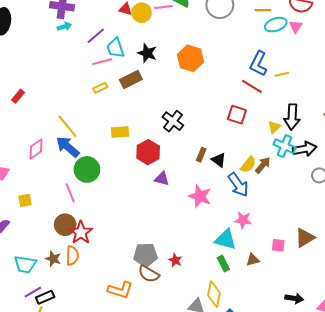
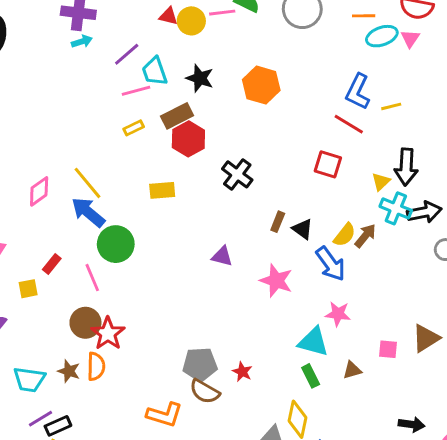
red rectangle: (18, 96) -> (52, 264), moved
pink diamond: (36, 149) -> (39, 191), moved
red hexagon: (148, 152) -> (188, 139), moved

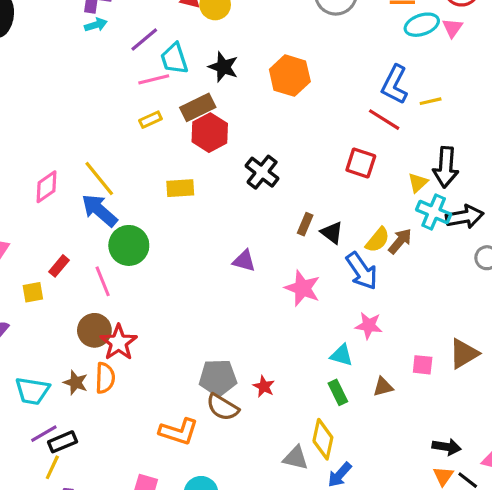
cyan triangle: (313, 342) -> (342, 355), size x0.7

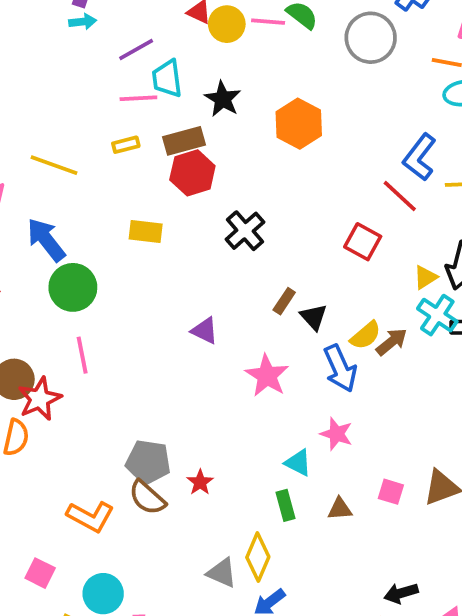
yellow line: (99, 179) -> (54, 165), moved, turned -42
pink line: (103, 281) -> (82, 355), moved
black arrow: (447, 447) -> (401, 593), turned 144

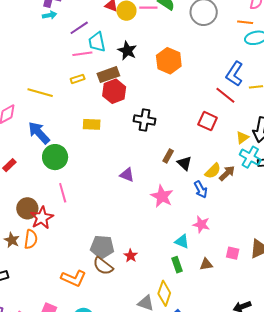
black cross: (245, 231) -> (144, 120), turned -35
blue arrow: (340, 368) -> (201, 189), size x0.7

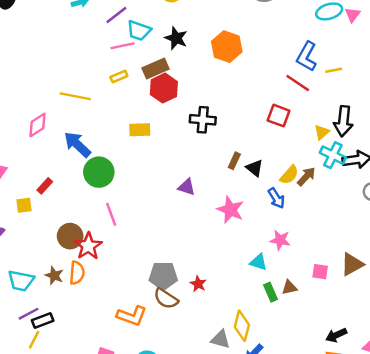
cyan trapezoid: (97, 42) -> (139, 31), turned -55
green rectangle: (177, 265) -> (271, 292), moved

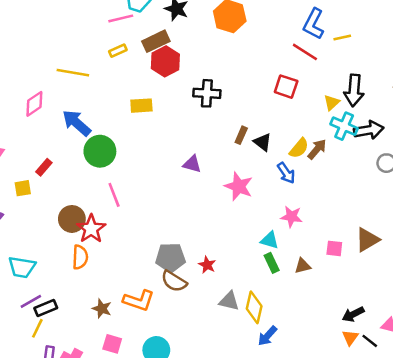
brown star: (54, 276) -> (102, 309), moved
green rectangle: (271, 292) -> (272, 263), moved
gray triangle: (220, 339) -> (229, 301), moved

